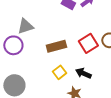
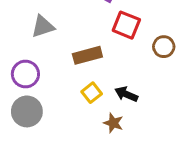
red square: (88, 43) -> (126, 25), moved, turned -36
purple circle: (13, 45) -> (25, 74), moved

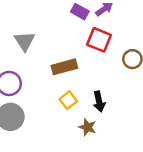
gray triangle: (43, 26) -> (25, 41), turned -45
black arrow: (126, 94) -> (99, 101), turned -126

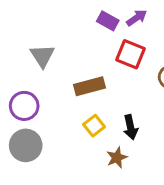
brown star: (87, 127) -> (117, 158), turned 30

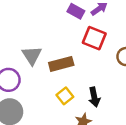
gray triangle: (42, 56) -> (32, 55), moved

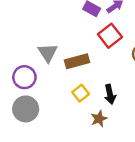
red square: (94, 38) -> (110, 36), turned 30

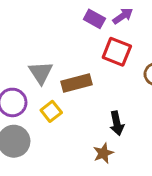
red square: (110, 36) -> (117, 52), turned -30
yellow square: (81, 93) -> (51, 111), moved

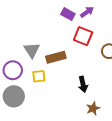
yellow square: (51, 111) -> (39, 76), turned 32
brown star: (103, 153) -> (93, 108), moved

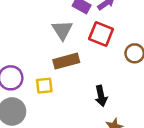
gray triangle: (32, 50) -> (62, 30), moved

